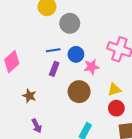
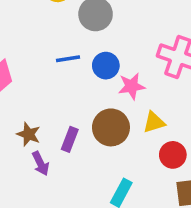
purple rectangle: (54, 69) -> (70, 139), moved
yellow triangle: (114, 90) -> (154, 122), moved
purple arrow: (37, 126) -> (41, 163), moved

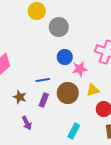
blue line: (68, 59) -> (43, 80), moved
purple arrow: (41, 163) -> (27, 123), moved

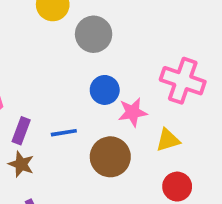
yellow triangle: (93, 90) -> (168, 140), moved
purple rectangle: (44, 100) -> (21, 131), moved

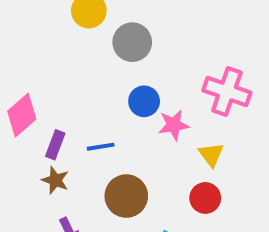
yellow triangle: (168, 140) -> (211, 155), turned -50
brown circle: (110, 157) -> (126, 196), moved
red circle: (177, 187) -> (205, 198), moved

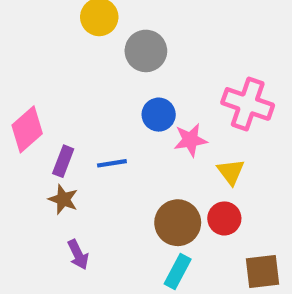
brown circle: (126, 196) -> (178, 223), moved

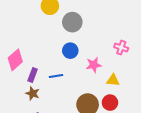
pink cross: (248, 104) -> (121, 48), size x0.6
blue circle: (159, 115) -> (70, 51), moved
yellow triangle: (231, 172) -> (113, 80), turned -48

